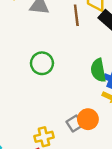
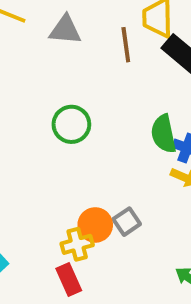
orange circle: (88, 119) -> (95, 225), moved

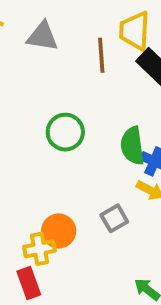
green circle: (71, 124) -> (65, 132), moved
gray square: (127, 222) -> (114, 218), moved

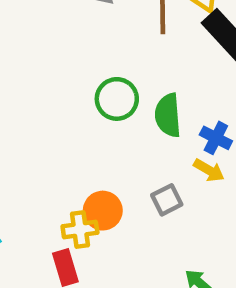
green semicircle: (132, 146) -> (168, 115), moved

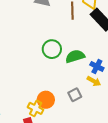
green semicircle: (168, 115) -> (75, 56), turned 78
yellow cross: (80, 230) -> (36, 108), turned 35

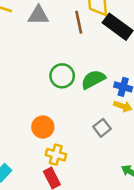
orange circle: (46, 100) -> (43, 127), moved

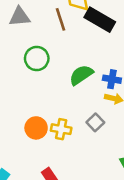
green circle: (62, 76) -> (37, 59), moved
yellow cross: (56, 155) -> (61, 129), moved

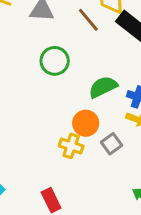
brown line: (61, 19) -> (88, 20), turned -30
orange circle: (36, 128) -> (86, 123), moved

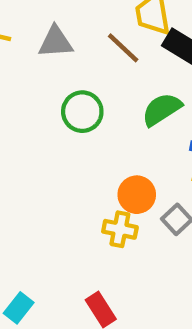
green semicircle: (103, 87) -> (162, 109), moved

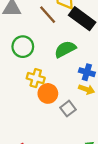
yellow cross: (120, 229) -> (36, 78), moved

